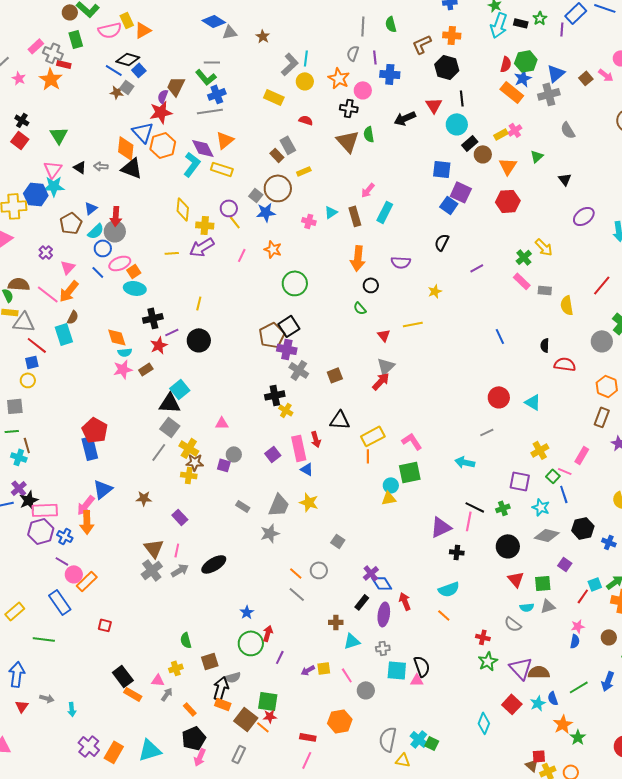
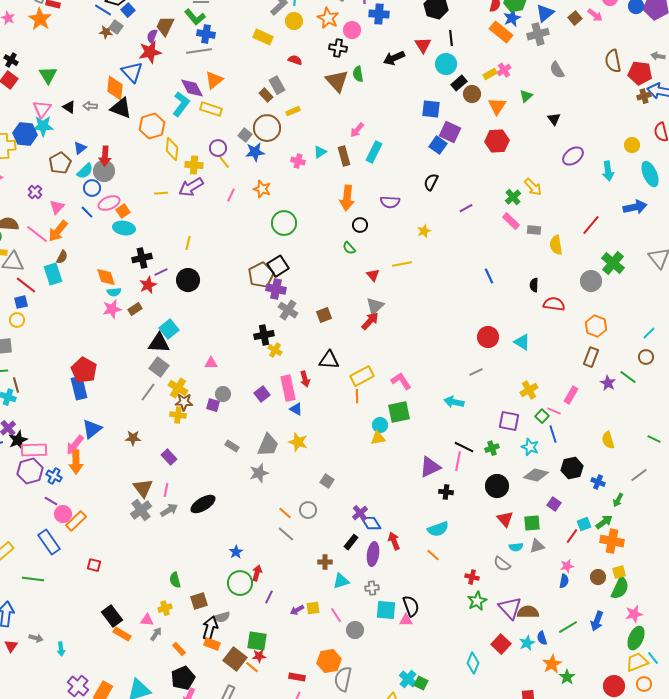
blue cross: (217, 94) -> (206, 34), turned 30
orange hexagon: (163, 145) -> (152, 126), moved
gray semicircle: (388, 739) -> (343, 679), moved

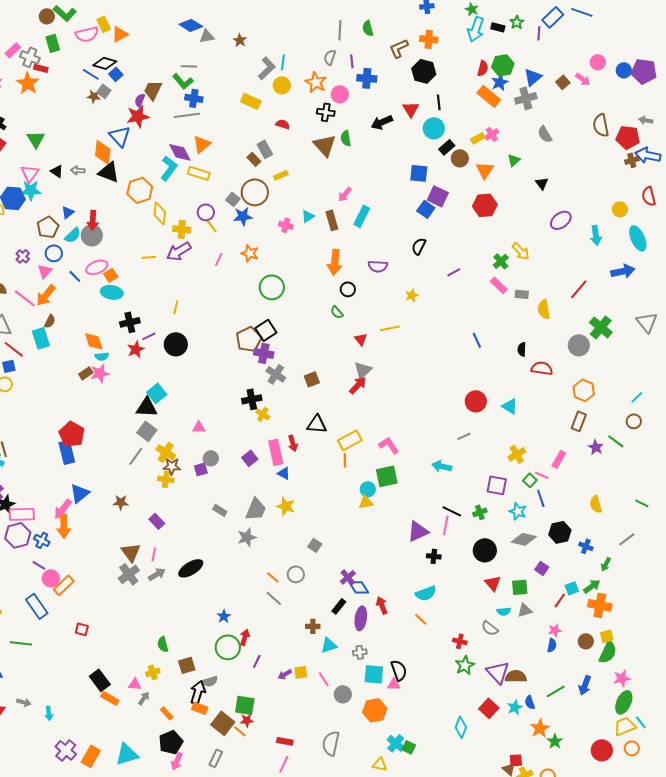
blue circle: (92, 188) -> (54, 253), moved
brown rectangle: (135, 309) -> (86, 373), moved
purple square: (213, 405) -> (201, 469), turned -32
orange hexagon: (329, 661) -> (375, 710), moved

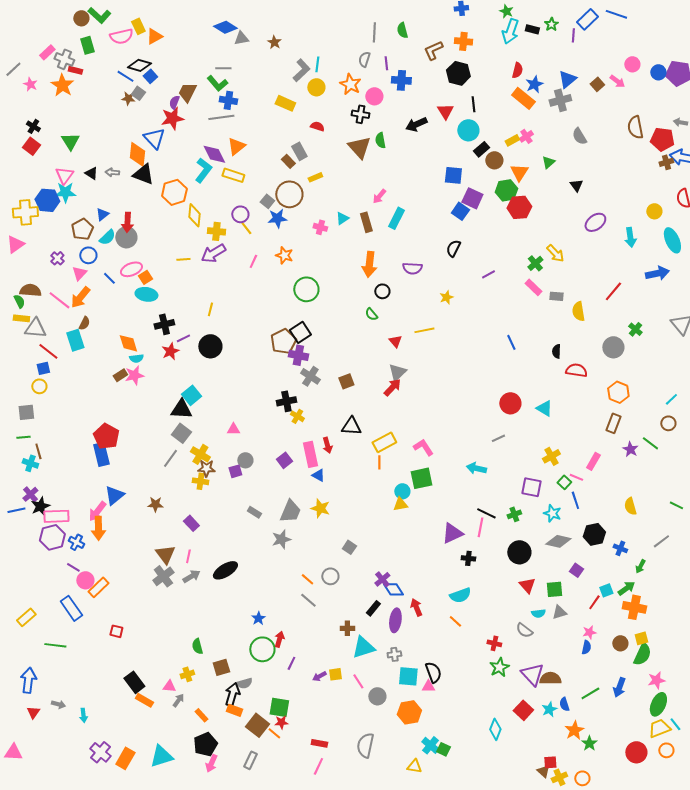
green hexagon: (503, 65) -> (506, 190), moved
green cross: (601, 327) -> (635, 329), size x0.6
cyan triangle: (329, 645) -> (363, 647), size x1.4

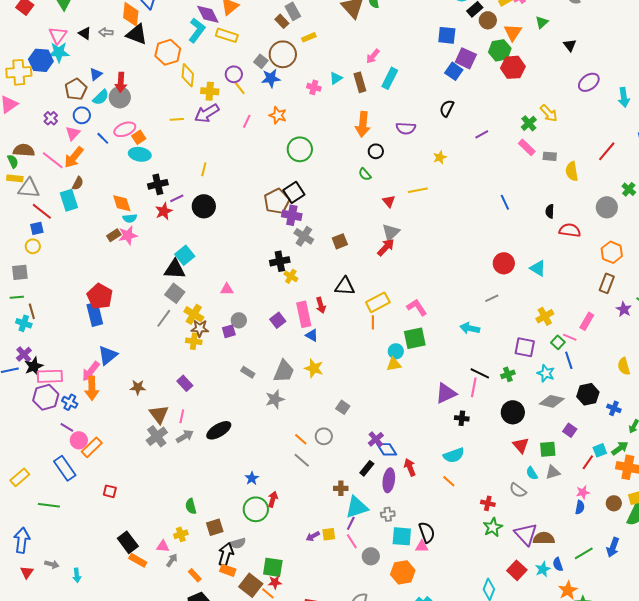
brown star: (155, 504) -> (138, 387), moved
cyan semicircle: (538, 613) -> (532, 473), turned 64
purple line: (291, 663) -> (351, 523), moved

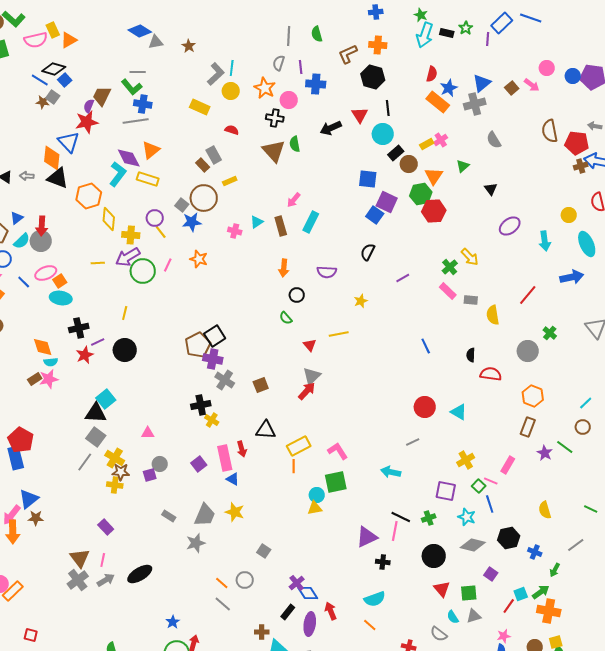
orange arrow: (363, 124) -> (284, 268), size x0.7
green circle: (300, 149) -> (143, 271), moved
brown star: (138, 387) -> (36, 518), moved

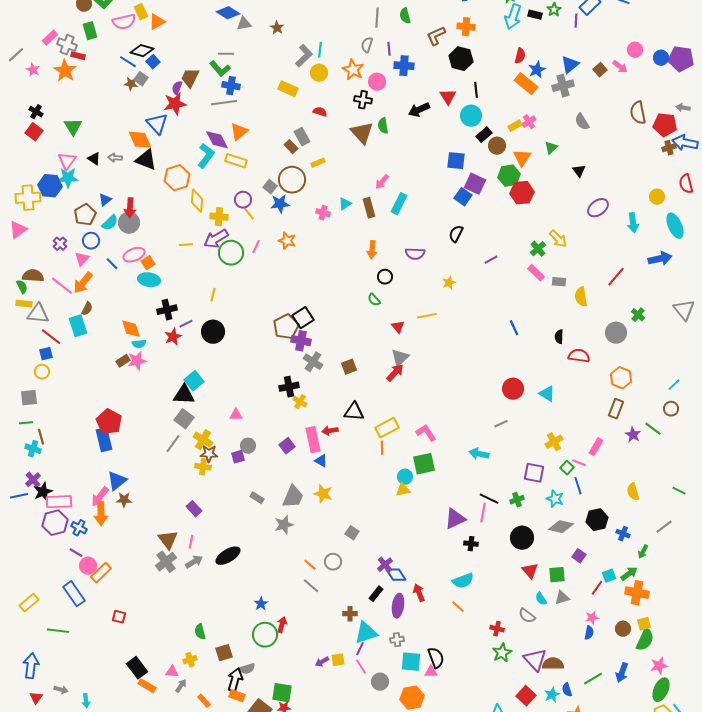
orange diamond: (52, 158) -> (140, 140), turned -30
red arrow: (242, 449) -> (330, 431), turned 98

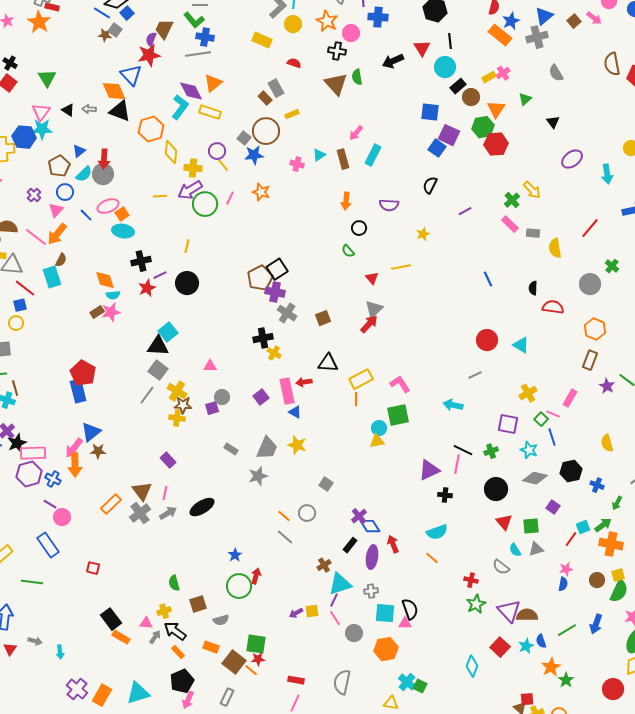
orange rectangle: (101, 573) -> (111, 504), moved
brown cross: (350, 614) -> (324, 565), turned -32
black arrow: (235, 680) -> (175, 631), moved, turned -70

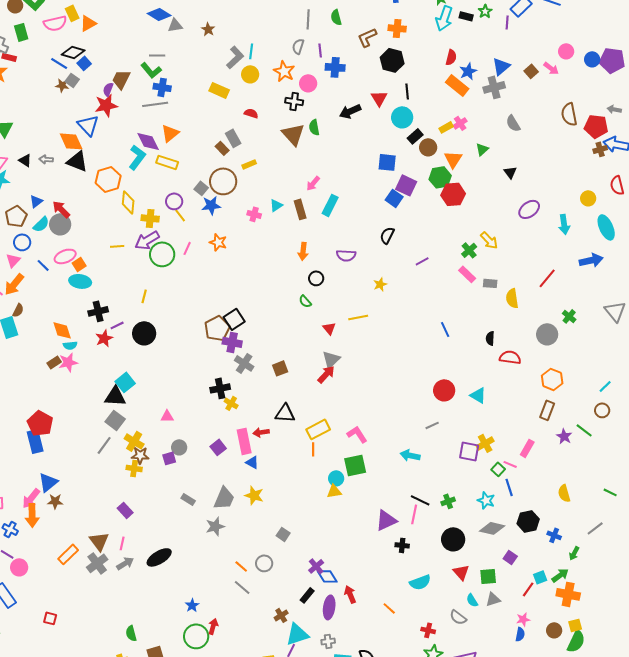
red arrow: (104, 159) -> (61, 209), turned 132
purple square: (508, 424) -> (469, 451), moved
cyan semicircle: (437, 532) -> (420, 582), moved

